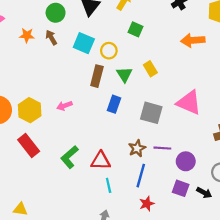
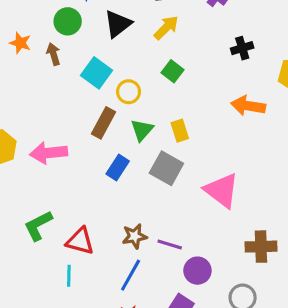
pink arrow: (64, 106) -> (49, 153), size x1.6
gray square: (151, 113) -> (166, 168), moved
cyan line: (109, 185) -> (69, 276), moved

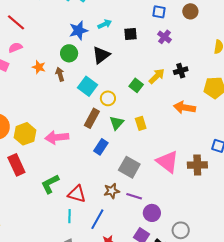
yellow arrow: (166, 28) -> (157, 76), moved
gray square: (166, 168) -> (129, 167), moved
brown cross: (261, 247) -> (197, 165), moved
blue line: (131, 275) -> (97, 219), moved

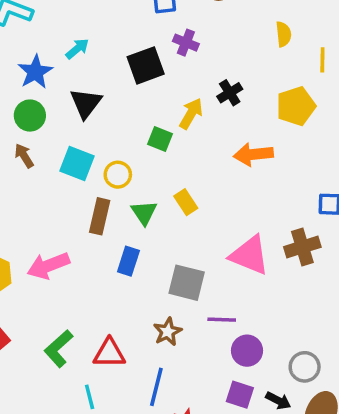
black square: (131, 34) -> (146, 65), moved, size x1.5
purple line: (134, 196) -> (222, 320), moved
cyan line: (70, 216) -> (90, 397), moved

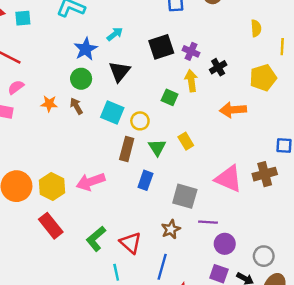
purple cross: (186, 43) -> (191, 51), moved
yellow arrow: (191, 114) -> (191, 81), turned -40
red triangle: (109, 353) -> (131, 243), turned 40

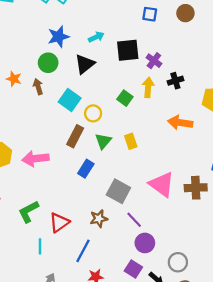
cyan arrow: (115, 34) -> (96, 37), moved
purple line: (208, 222) -> (134, 220), turned 30
red triangle: (131, 243) -> (59, 223), turned 30

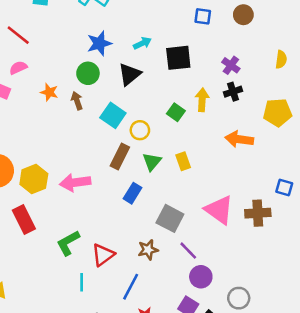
purple cross: (154, 61) -> (231, 65), moved

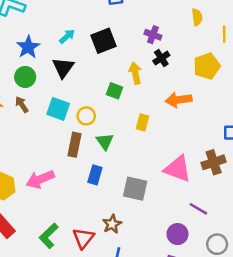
yellow rectangle: (183, 161) -> (143, 122), moved, turned 49
brown star: (148, 250) -> (112, 224), moved
purple line: (188, 251) -> (198, 209), moved

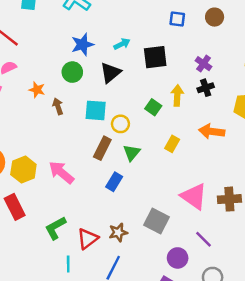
brown arrow: (22, 105) -> (58, 106), moved
cyan square: (58, 109) -> (96, 110), turned -30
pink arrow: (40, 179) -> (61, 172), turned 48
gray square: (135, 189) -> (157, 221), moved

